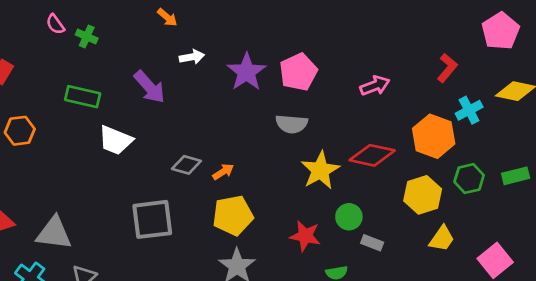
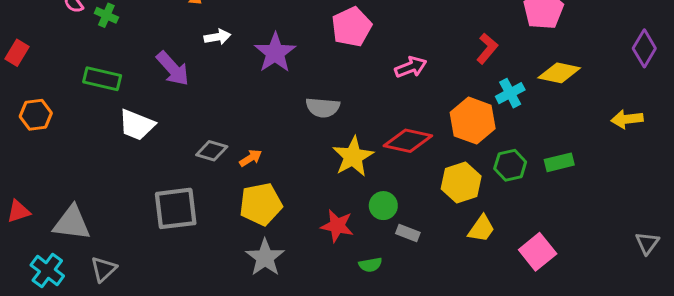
pink pentagon: (298, 72) -> (352, 27), moved

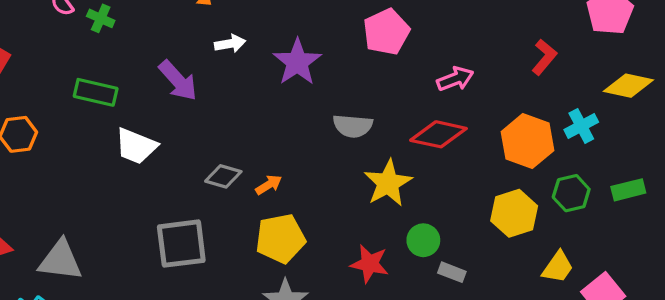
cyan cross: (510, 93) -> (581, 126), moved
red diamond: (408, 141) -> (438, 134), moved
yellow trapezoid: (481, 229) -> (558, 267), moved

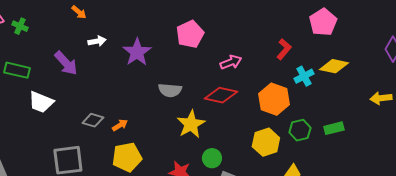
cyan cross: (581, 126) -> (304, 76), moved

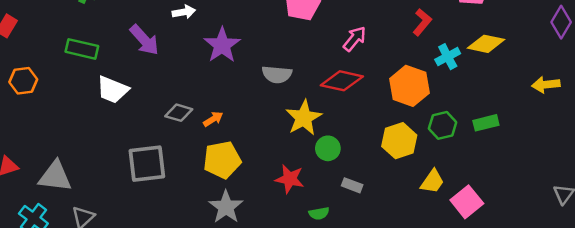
purple star: (137, 52) -> (222, 45), moved
pink arrow: (231, 62) -> (355, 39), turned -30
green circle: (212, 158) -> (328, 148), moved

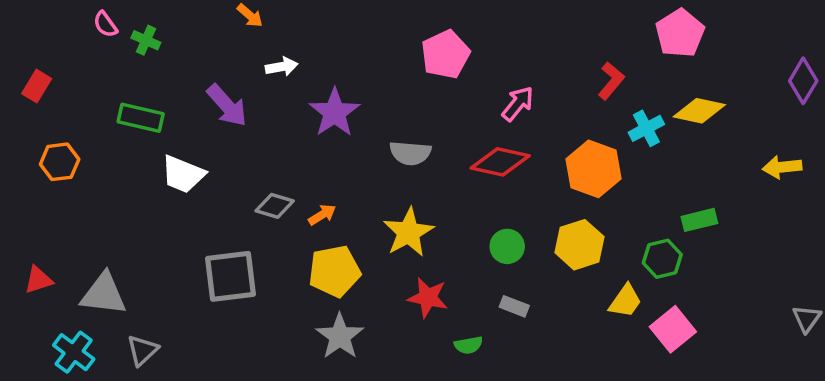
yellow star: (304, 118) -> (408, 232), moved
green hexagon: (443, 125) -> (662, 259), moved
green circle: (328, 148) -> (507, 246), moved

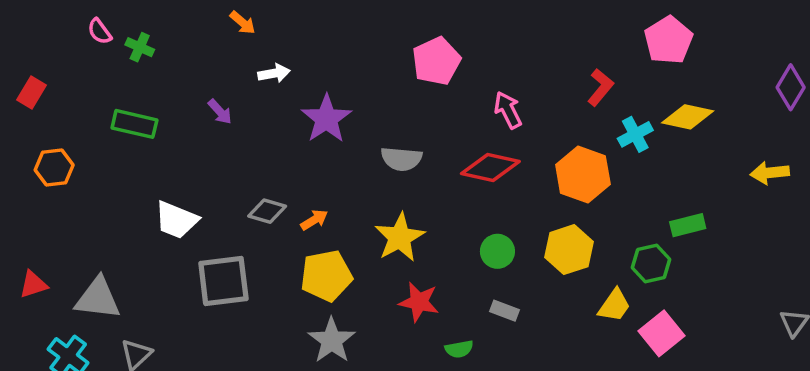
pink arrow: (518, 104) -> (508, 110), turned -66
purple arrow: (227, 105) -> (220, 112), size x0.6
white trapezoid: (183, 174) -> (176, 220), moved

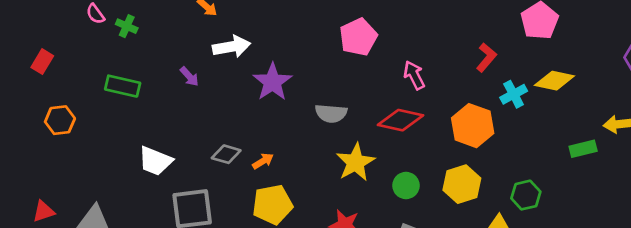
white arrow: (274, 73) -> (232, 47), size x1.5
green rectangle: (688, 225) -> (583, 149), moved
yellow star: (400, 237) -> (356, 162), moved

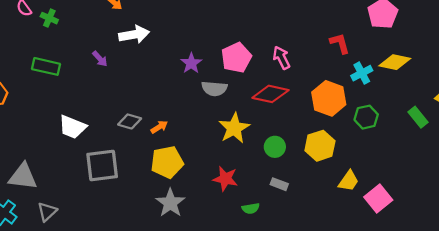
pink pentagon: (358, 37) -> (236, 58), moved
red L-shape: (486, 57) -> (340, 43), turned -55
purple star: (272, 82) -> (191, 63), moved, size x0.7
green rectangle: (583, 149) -> (418, 117), turned 65
green hexagon: (526, 195) -> (366, 117), moved

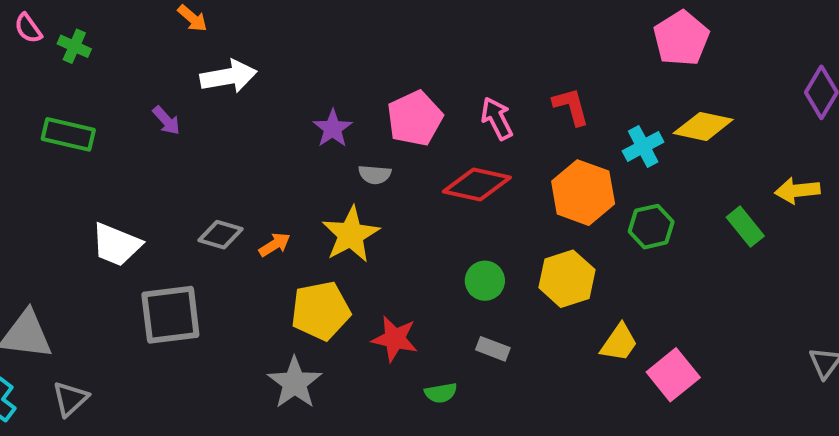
red L-shape: (340, 43) -> (571, 106), moved
gray semicircle: (214, 88) -> (375, 175), size x0.7
yellow star: (234, 128) -> (351, 235), moved
yellow pentagon: (167, 162) -> (321, 311), moved

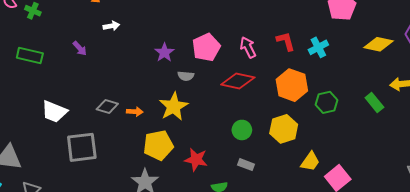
white arrow: (229, 76) -> (111, 26), size x0.6
yellow diamond: (703, 126) -> (378, 44), moved
cyan cross: (643, 146) -> (318, 47), moved
orange arrow: (275, 245) -> (135, 112), turned 35

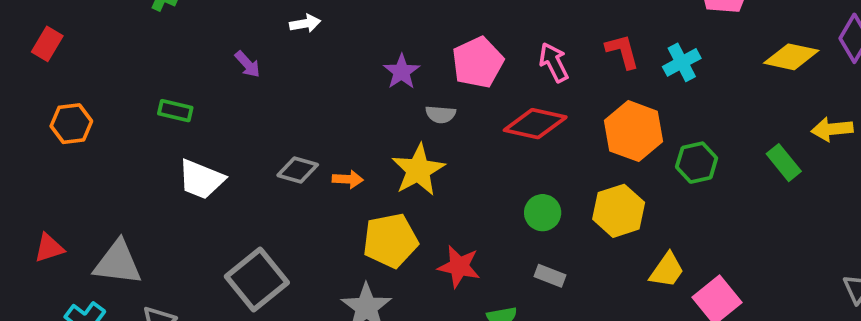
green rectangle: (30, 56) -> (175, 111), moved, size x0.7
gray square: (82, 147) -> (257, 279), moved, turned -32

